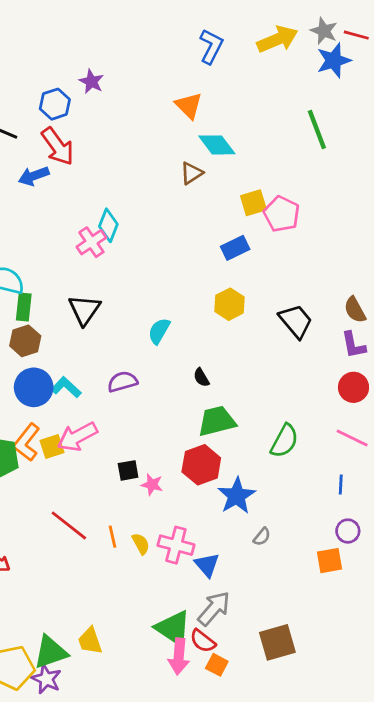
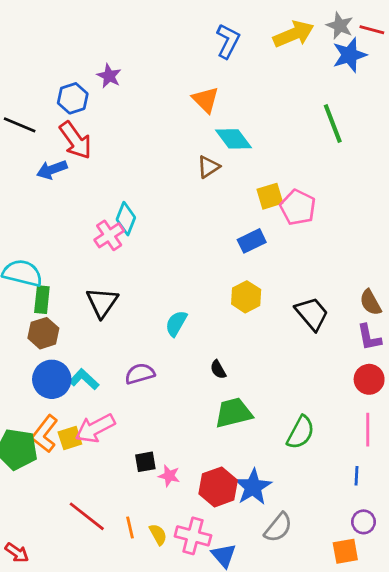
pink line: (352, 438) -> (368, 430), turned 64
red hexagon: (201, 465) -> (218, 487), moved
gray semicircle: (262, 537) -> (278, 527), size x1.6

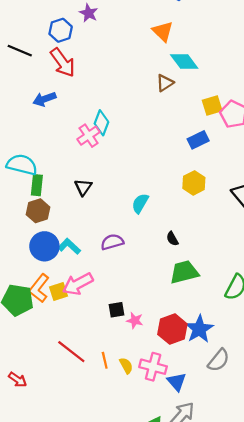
blue arrow: (52, 170) -> (44, 99), moved
black triangle: (102, 302) -> (83, 187), size x0.7

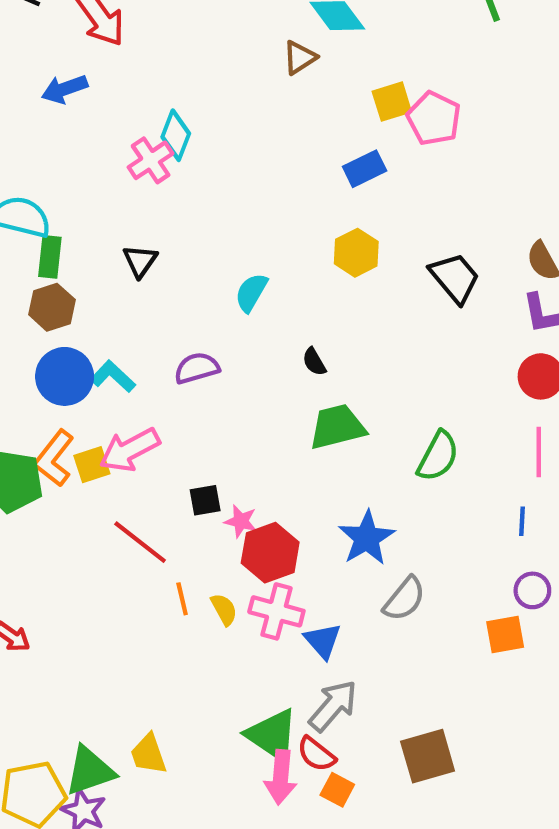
red hexagon: (172, 329) -> (270, 553), moved
red line: (71, 352) -> (140, 542), moved

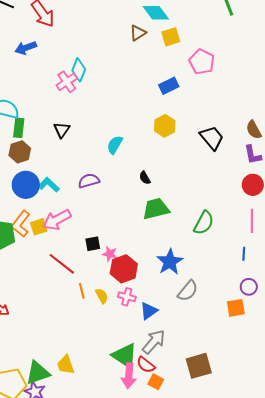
yellow square: (392, 102) -> (171, 37), moved
pink cross: (276, 611) -> (127, 297), size x0.7
blue triangle: (323, 641) -> (149, 311), turned 36

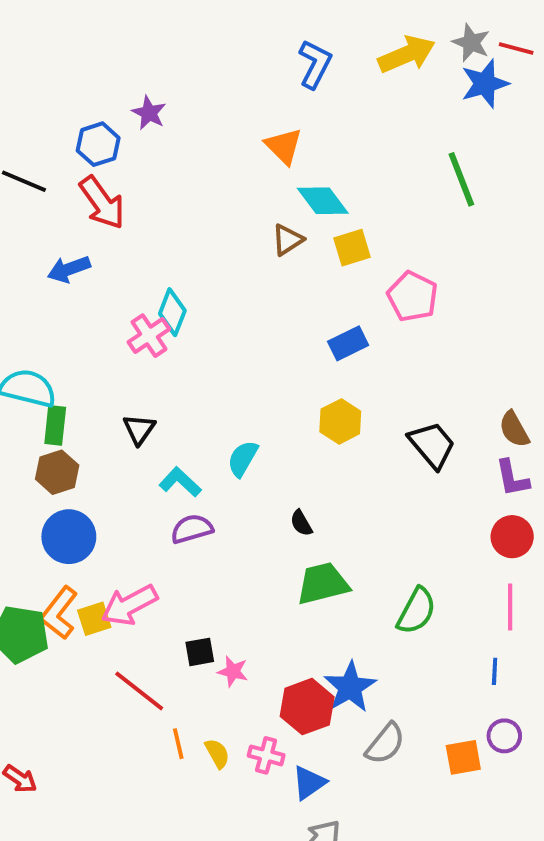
cyan L-shape: (49, 185) -> (180, 482), moved
red hexagon: (124, 269) -> (307, 707), moved
orange square: (236, 308) -> (463, 757), moved

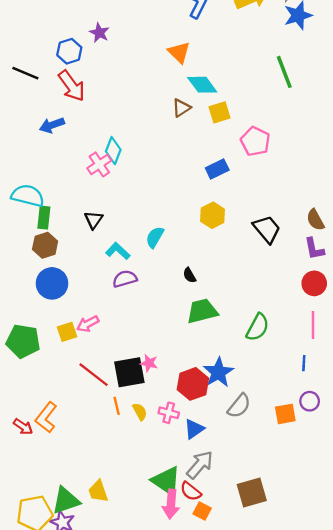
pink arrow: (129, 605) -> (88, 324), size x0.7
orange L-shape: (59, 613) -> (46, 417), moved
black square: (200, 652) -> (129, 372), moved, size x1.8

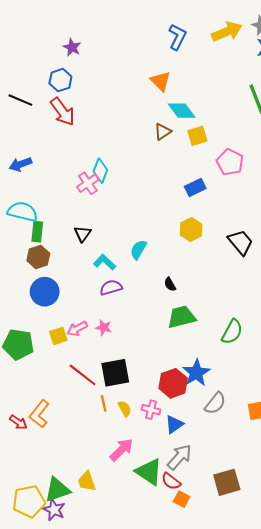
purple star: (99, 33) -> (72, 47), moved
blue arrow: (52, 125) -> (20, 164), moved
pink star: (149, 363) -> (104, 328), moved
pink arrow: (171, 504) -> (122, 450), moved, turned -140

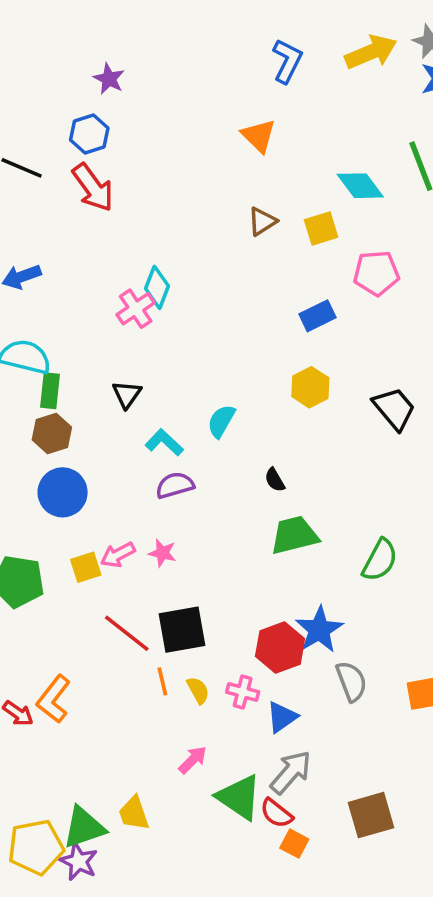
cyan diamond: (182, 111) -> (360, 186), moved
pink pentagon: (230, 162) -> (376, 273), turned -30
gray semicircle: (215, 403) -> (351, 681), turned -60
pink arrow: (122, 450) -> (193, 760), size x0.7

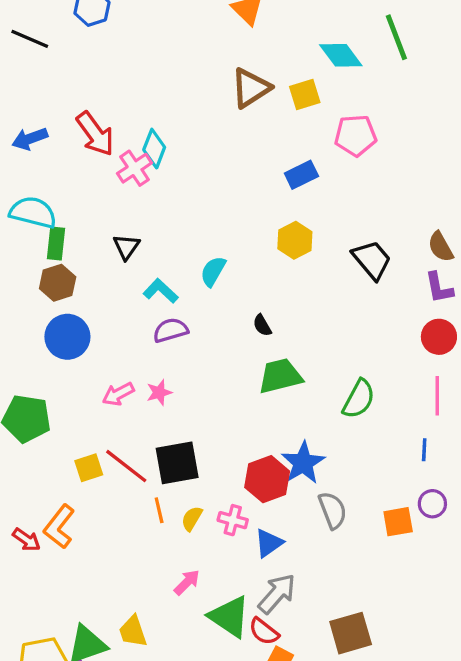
red arrow: (93, 187) -> (95, 134), moved
brown triangle: (262, 221) -> (251, 88), size x1.5
pink star: (162, 553) -> (159, 392), turned -30
yellow square: (86, 567) -> (89, 468), moved
yellow semicircle: (198, 690) -> (192, 518), turned -120

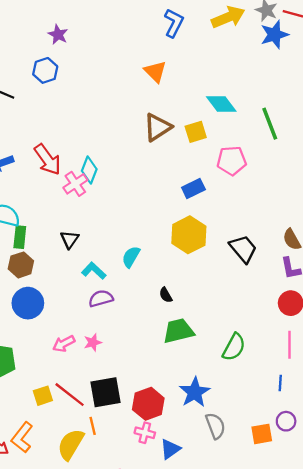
green line: (396, 37) -> (270, 124), moved
yellow hexagon: (295, 240) -> (189, 235), size x1.4
red hexagon: (267, 479) -> (148, 404), moved
yellow semicircle: (192, 518) -> (71, 444), moved, size x1.8

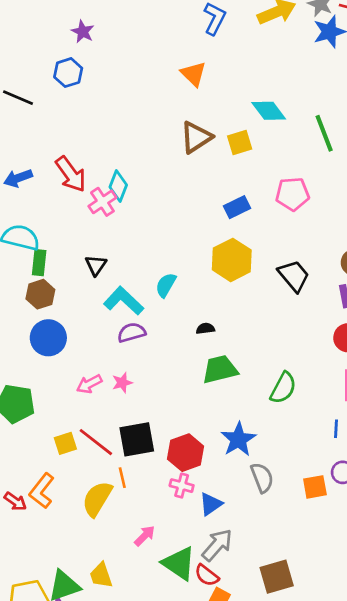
pink pentagon: (232, 161) -> (292, 194), moved
cyan L-shape: (94, 271) -> (124, 301), size x1.4
black semicircle: (166, 295) -> (205, 329), turned 112

